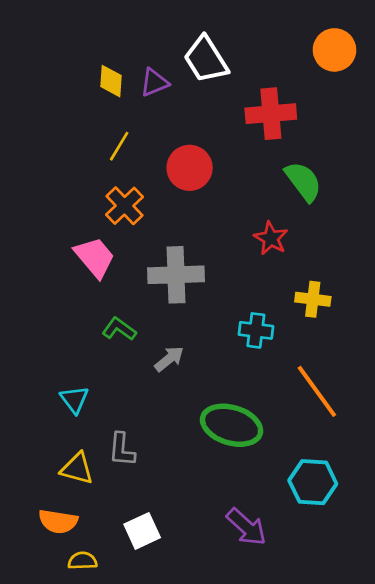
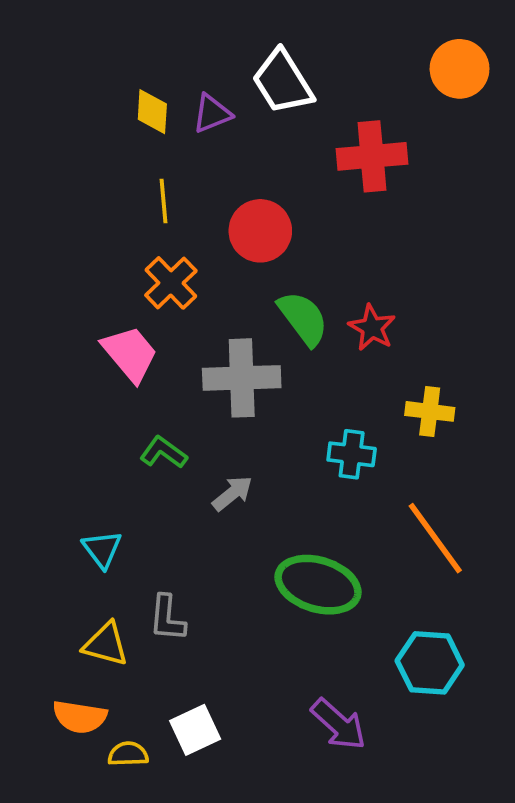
yellow line: (119, 146) -> (163, 201), turned -36
green semicircle: (303, 181) -> (303, 318), moved
yellow semicircle: (83, 561) -> (128, 754), moved

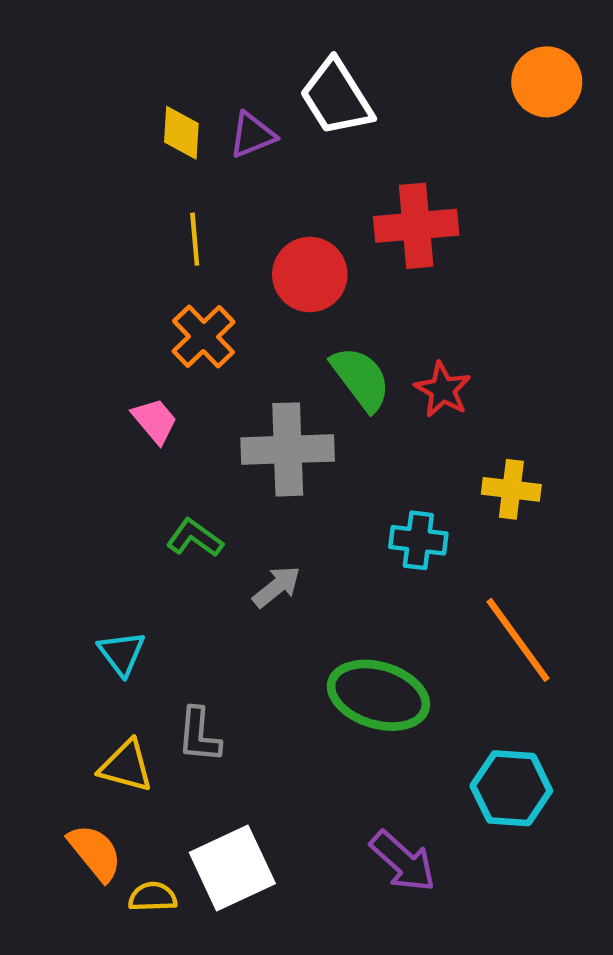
red cross: (372, 156) -> (416, 226), moved
pink trapezoid: (130, 354) -> (155, 421), size x0.7
orange semicircle: (80, 717) -> (95, 852), turned -138
white square: (195, 730) -> (232, 868), size x1.4

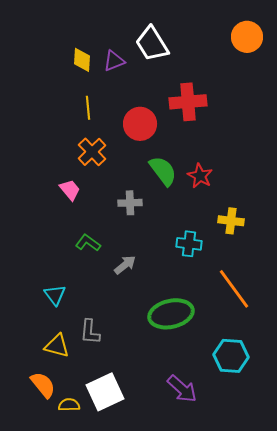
gray cross: (288, 449) -> (130, 203), size x0.6
green ellipse: (378, 695) -> (171, 314), turned -30

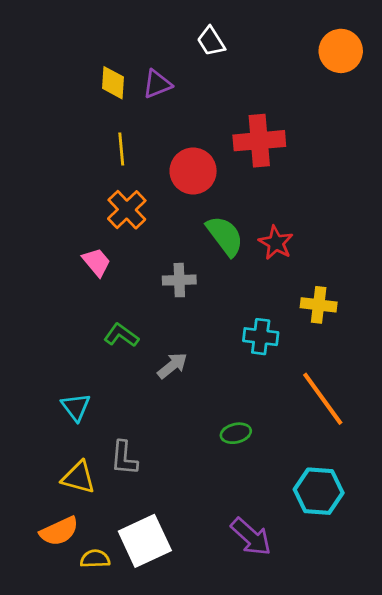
white trapezoid: (152, 44) -> (211, 41), moved, size x0.6
green ellipse: (171, 314) -> (236, 433), size x0.5
orange semicircle: (43, 385) -> (59, 531), turned 104

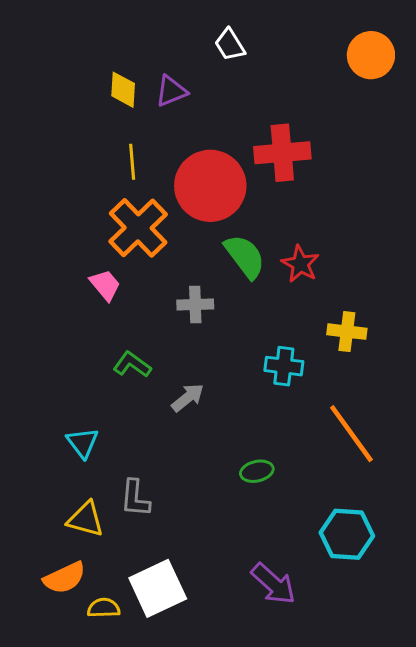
red circle: (193, 171) -> (210, 186), size x1.4
orange cross: (127, 210) -> (138, 228), size x1.4

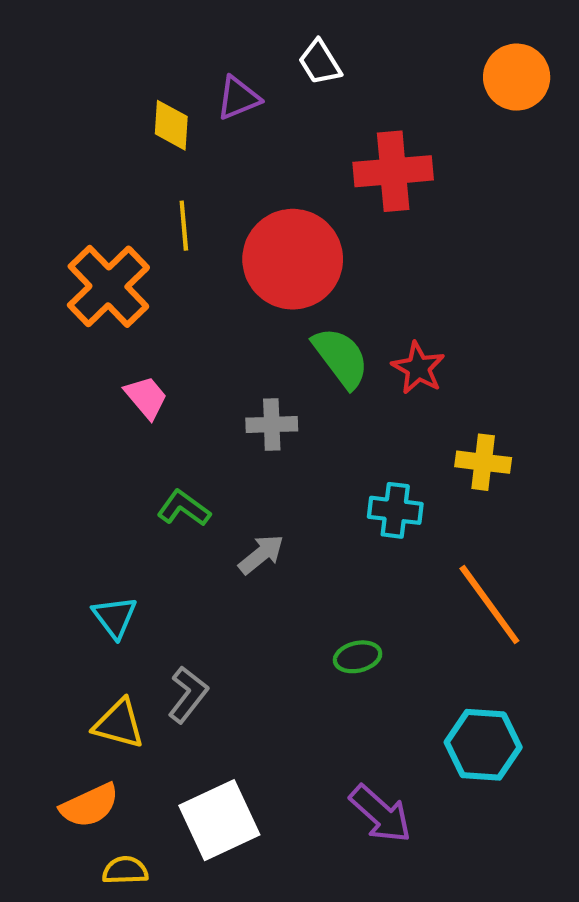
purple triangle: (171, 91) -> (238, 98), moved
red cross: (282, 153) -> (393, 171), moved
orange cross: (138, 228) -> (108, 286), moved
gray L-shape: (135, 498) -> (188, 695), turned -147
yellow semicircle: (104, 608) -> (125, 870), moved

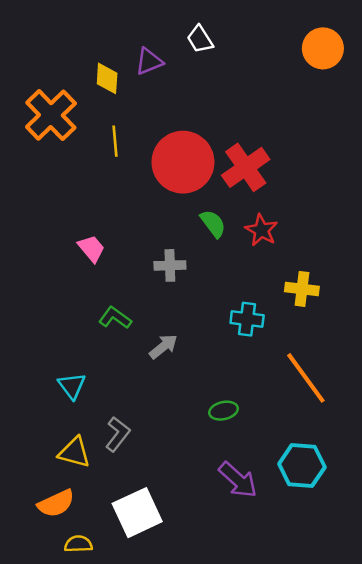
red cross: (393, 171) -> (246, 167), moved, turned -30
orange cross: (108, 286) -> (51, 115), moved
green semicircle: (341, 358) -> (213, 224), size x0.7
purple arrow: (381, 814) -> (238, 480), moved

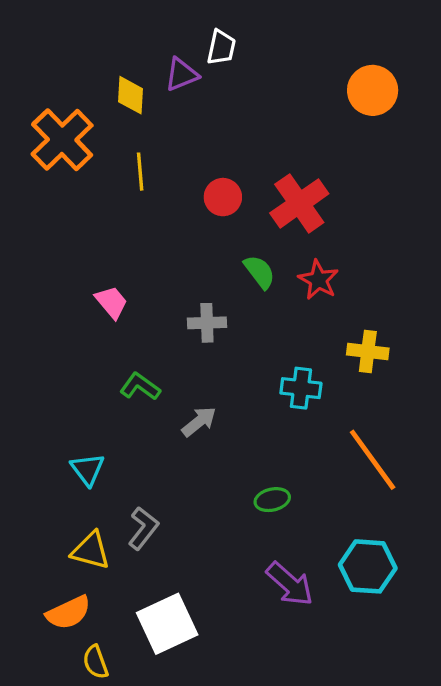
white trapezoid: (200, 39) -> (221, 47), moved, turned -136
orange circle: (323, 48) -> (373, 90), moved
red circle: (183, 162) -> (223, 197), size x0.5
yellow semicircle: (78, 544) -> (96, 662), turned -108

